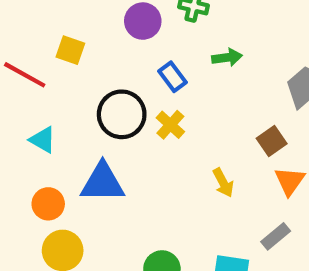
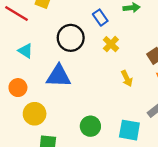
yellow cross: (170, 125) -> (111, 44), moved
orange circle: (48, 204) -> (18, 88), moved

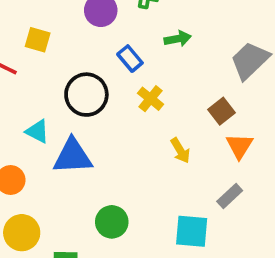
cyan triangle: (25, 51) -> (37, 131), moved
yellow circle: (35, 114) -> (22, 233), moved
green circle: (90, 126) -> (112, 222), moved

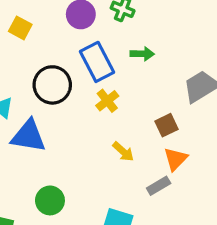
blue rectangle: (130, 59) -> (97, 62), size x1.6
yellow arrow: (180, 151) -> (123, 152), turned -30
gray rectangle: (230, 196) -> (159, 186), moved

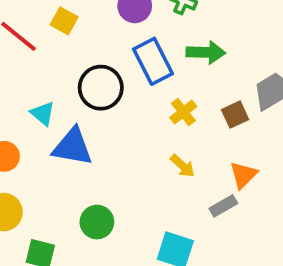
green arrow: (142, 54) -> (206, 52), size x1.4
yellow cross: (107, 101) -> (183, 112), moved
brown square: (167, 125) -> (235, 115), moved

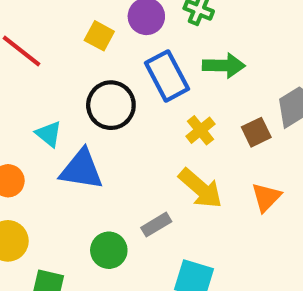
yellow square: (64, 21) -> (99, 36), moved
yellow arrow: (183, 166) -> (200, 188), size x1.6
gray rectangle: (223, 206) -> (156, 225), moved

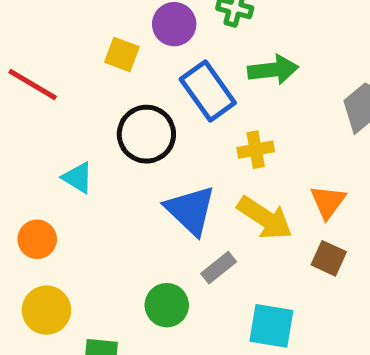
yellow cross: (200, 130) -> (256, 150), turned 36
brown square: (256, 132) -> (329, 258), moved, turned -32
blue triangle: (81, 169) -> (190, 210), moved, turned 42
orange triangle: (266, 197) -> (328, 202), moved

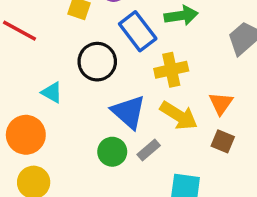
yellow cross: (256, 150) -> (171, 70), size x1.4
orange circle: (37, 239) -> (26, 135), size x1.5
green circle: (167, 305) -> (112, 152), moved

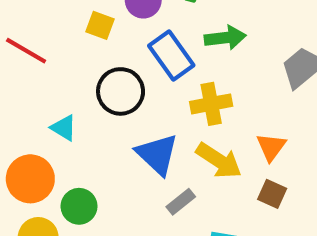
green circle: (112, 152) -> (79, 206), moved

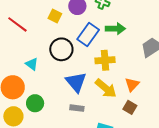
blue rectangle: (171, 55) -> (88, 34), turned 65
gray rectangle: (181, 202) -> (77, 108), moved, turned 40

